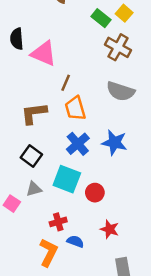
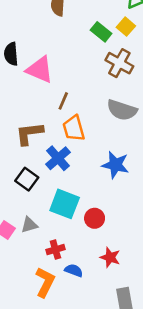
blue cross: (78, 144) -> (58, 158), moved
gray triangle: (34, 189) -> (29, 225), moved

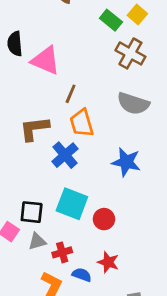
black square: (27, 179) -> (32, 212), moved, turned -30
gray triangle: (29, 225) -> (37, 241), moved
red star: (110, 257) -> (108, 262), moved

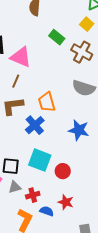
green rectangle: (111, 20) -> (57, 37), moved
brown line: (71, 94) -> (16, 81), moved

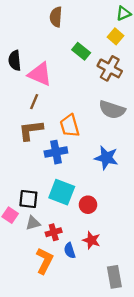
blue cross: (35, 125) -> (56, 152), turned 30
blue semicircle: (47, 211) -> (70, 251), turned -128

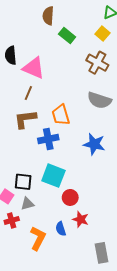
green rectangle: (81, 51) -> (67, 36), moved
red circle: (88, 205) -> (70, 197), moved
red cross: (54, 232) -> (12, 220), moved

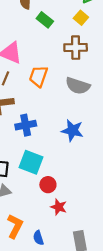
brown cross: (97, 63) -> (76, 48), turned -30
orange trapezoid: (61, 115) -> (38, 76), moved, turned 35
blue semicircle: (61, 229) -> (38, 238), moved

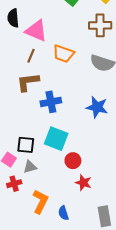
orange trapezoid: (38, 76) -> (63, 54), turned -90

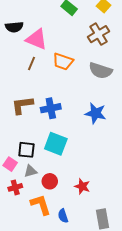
black semicircle: (13, 18) -> (14, 27), turned -90
brown cross: (100, 25) -> (98, 34), turned -30
brown L-shape: (28, 82) -> (22, 105), moved
red circle: (73, 161) -> (50, 181), moved
orange L-shape: (40, 202) -> (41, 205), turned -45

